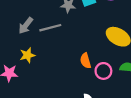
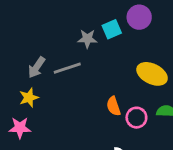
yellow star: (27, 55) -> (29, 98), moved

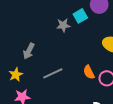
gray line: (67, 68) -> (53, 73), moved
yellow star: (29, 98) -> (16, 75), moved

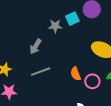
gray arrow: (29, 51) -> (36, 46), moved

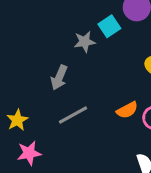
orange semicircle: (76, 74) -> (127, 110), turned -88

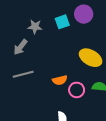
gray star: (85, 42) -> (35, 27), moved

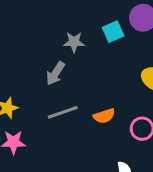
orange semicircle: (60, 80) -> (104, 116), moved

